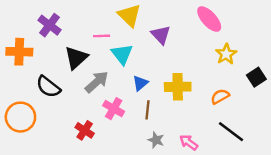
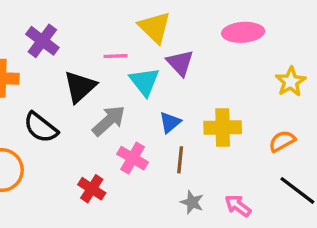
pink ellipse: (209, 19) -> (243, 32), moved, turned -52
purple triangle: (161, 35) -> (180, 63), moved

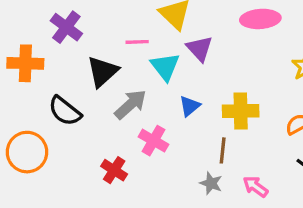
brown line: (180, 160) -> (223, 150), moved

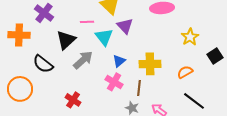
pink cross: (154, 141) -> (114, 82), moved

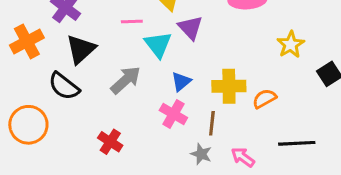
orange cross: (19, 35) -> (27, 41), turned -30
black triangle: (66, 40) -> (81, 49), moved
orange semicircle: (185, 72) -> (264, 99), moved
black line: (194, 101) -> (297, 143), turned -40

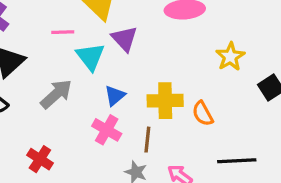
orange semicircle: (264, 99) -> (203, 114), turned -90

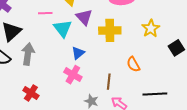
gray arrow: (56, 94) -> (28, 54), moved, turned -40
yellow cross: (165, 101) -> (110, 30), moved
brown line: (147, 140) -> (109, 82), moved

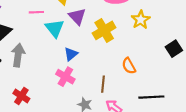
yellow star: (151, 28) -> (141, 20), moved
yellow cross: (110, 30) -> (104, 30), turned -30

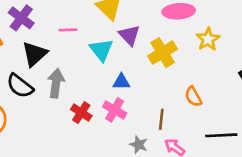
pink line: (36, 12) -> (68, 30), moved
blue triangle: (71, 54) -> (121, 82), turned 40
red cross: (21, 96) -> (81, 113), moved

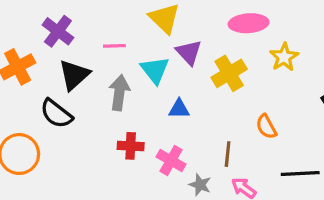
gray arrow: (56, 83) -> (119, 93), moved
pink cross: (115, 110) -> (171, 160), moved
red cross: (81, 113) -> (131, 146), turned -30

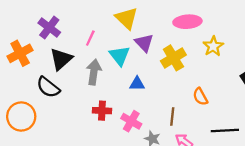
pink line: (114, 46) -> (90, 38), turned -63

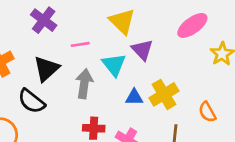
pink ellipse: (187, 22) -> (192, 25), turned -32
purple cross: (49, 28) -> (44, 20), moved
pink line: (90, 38) -> (80, 44), turned 56
yellow cross: (173, 58) -> (164, 94), moved

